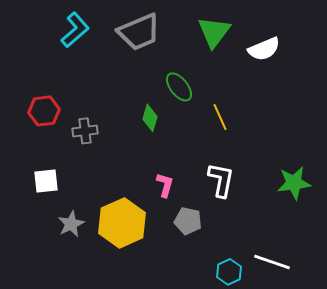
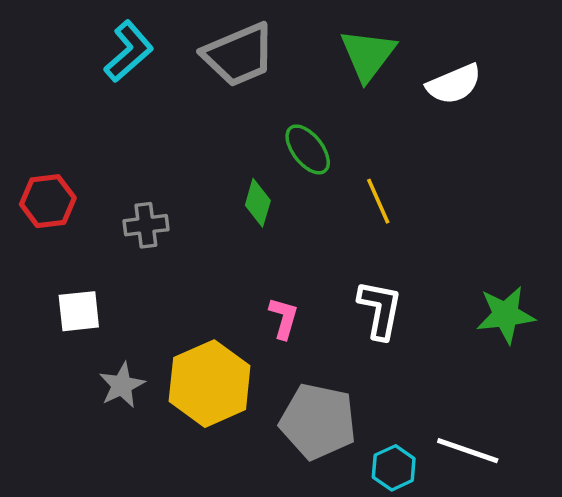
red hexagon: (44, 111) -> (48, 201), moved
gray pentagon: (188, 221) -> (318, 421), moved, size x1.6

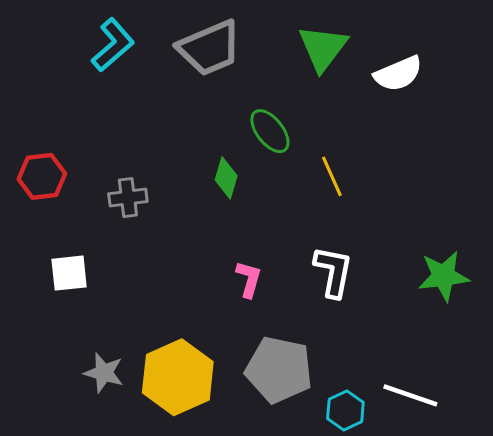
yellow hexagon: (210, 384) -> (178, 377), moved
gray star: (122, 385) -> (104, 373), moved, turned -30

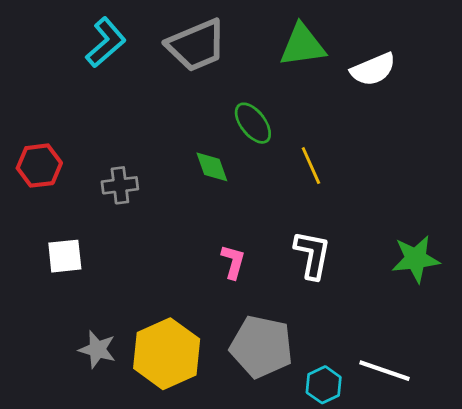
green triangle: (323, 48) -> (302, 45), turned 45
green diamond: (226, 178) -> (212, 167), turned -36

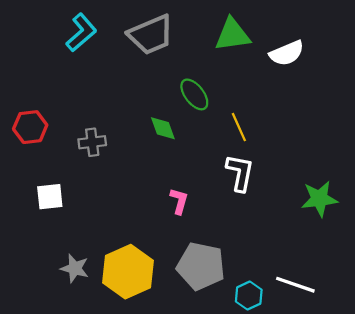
white L-shape: (312, 255) -> (240, 173), moved

